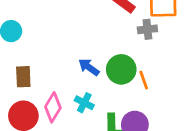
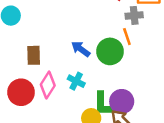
brown rectangle: (23, 77) -> (34, 55), moved
orange line: (144, 80) -> (127, 37), moved

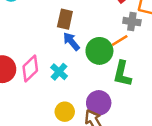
orange line: (127, 37) -> (120, 40), turned 63
brown rectangle: (34, 55) -> (65, 19), moved
green L-shape: (103, 104) -> (122, 74), moved

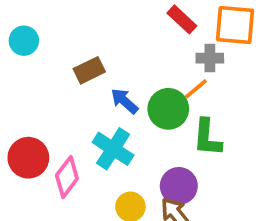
brown rectangle: (65, 19) -> (89, 70), moved, turned 60
pink diamond: (30, 68) -> (67, 177), moved
cyan cross: (59, 72) -> (113, 149), size x1.5

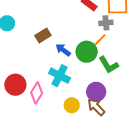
green L-shape: (207, 138) -> (109, 65), turned -30

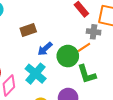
blue arrow: (63, 50) -> (45, 49), turned -91

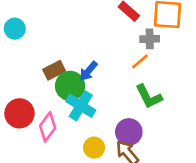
brown rectangle: (28, 30) -> (54, 70), moved
green circle: (68, 56) -> (70, 86), moved

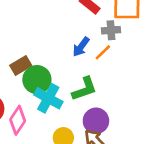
blue arrow: (88, 71) -> (81, 47), moved
green L-shape: (149, 97) -> (84, 89), moved, turned -80

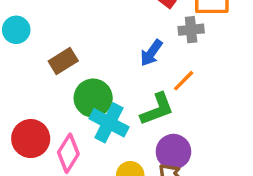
orange line: (103, 52) -> (184, 81), moved
brown rectangle: (21, 66) -> (63, 61), moved

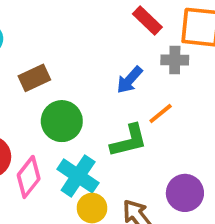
cyan cross: (109, 123) -> (78, 176), moved
purple circle: (173, 152) -> (185, 193), moved

